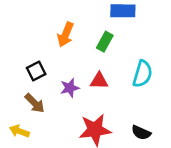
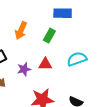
cyan semicircle: (142, 74) -> (77, 59), turned -126

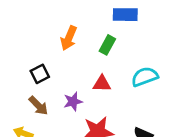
purple star: (24, 69) -> (73, 102), moved

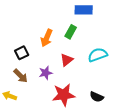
orange arrow: (69, 38) -> (47, 38), moved
red triangle: (102, 84) -> (67, 60), turned -40

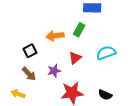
orange arrow: (47, 38) -> (55, 36), turned 60

